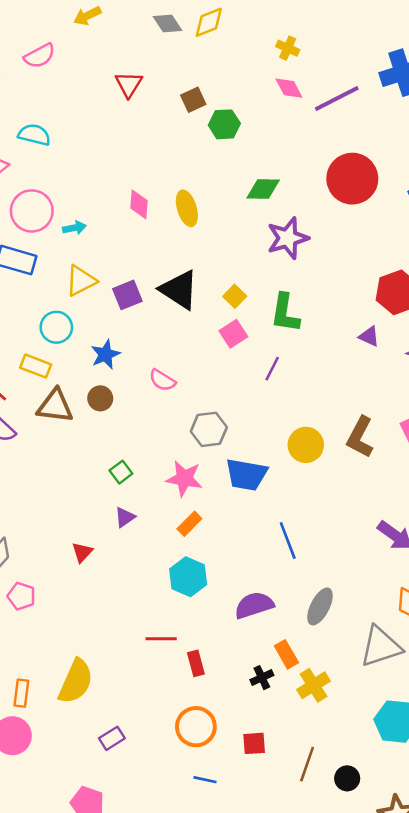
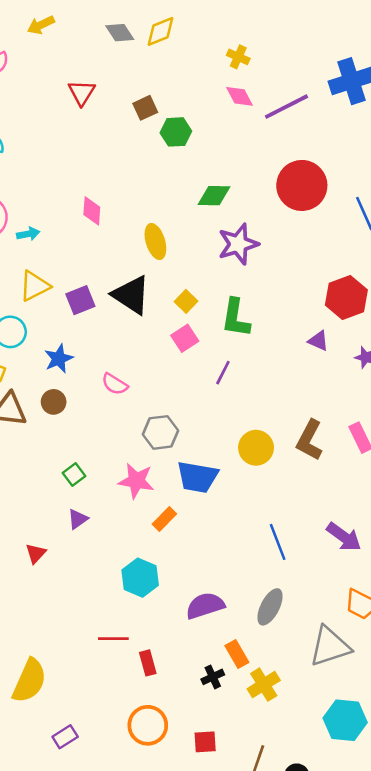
yellow ellipse: (187, 208) -> (155, 241), moved
orange rectangle: (189, 524) -> (164, 519), moved
blue line: (288, 541) -> (278, 542), moved

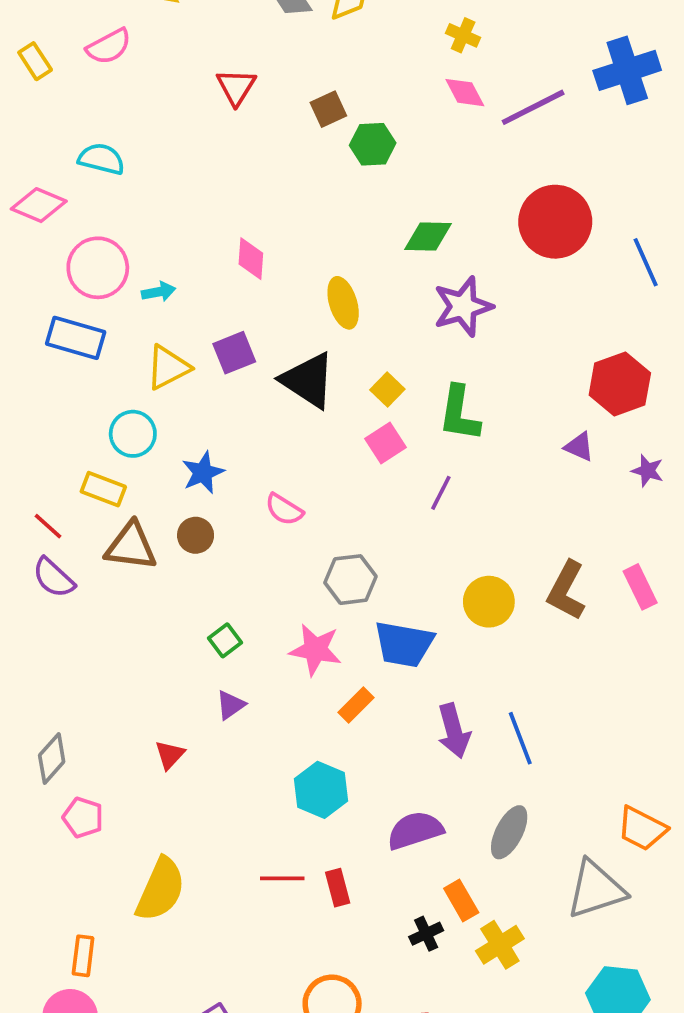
purple square: (80, 300) -> (234, 353), moved
purple arrow: (344, 537) -> (454, 731), moved, turned 39
red rectangle: (148, 663) -> (338, 888), moved
yellow semicircle: (29, 681) -> (160, 889), moved

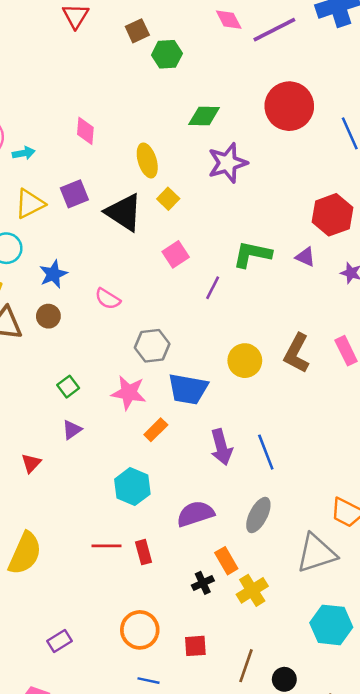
yellow square: (387, 390) -> (168, 199), moved
green L-shape: (459, 414) -> (252, 254), moved, turned 93

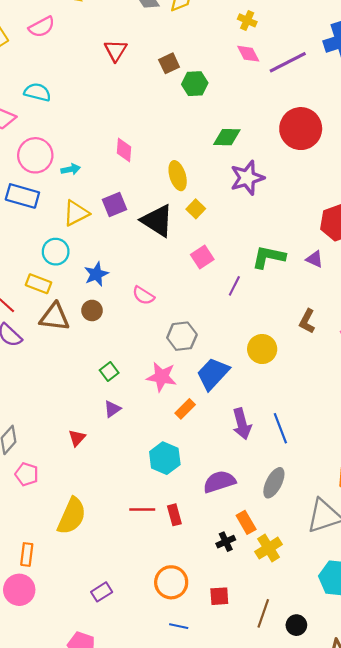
brown L-shape: (297, 353) -> (307, 321), moved, size x0.7
blue trapezoid: (188, 389) -> (213, 374), turned 123

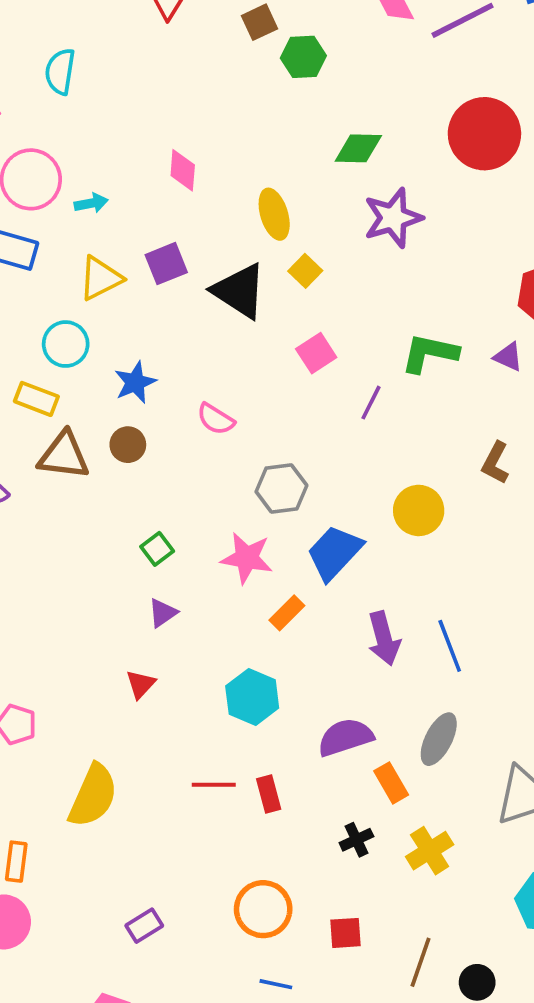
cyan semicircle: (37, 92) -> (60, 72), moved, turned -95
red triangle: (77, 438) -> (141, 684), moved
orange rectangle: (246, 522) -> (391, 783), moved

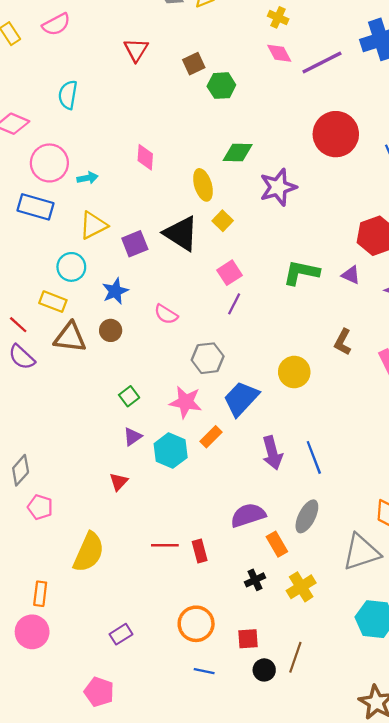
green diamond: (358, 148) -> (238, 153), moved
purple square: (166, 264) -> (135, 244), moved
purple line: (371, 403) -> (234, 304), moved
cyan hexagon: (252, 697) -> (171, 451), moved
black circle: (477, 982) -> (264, 670), moved

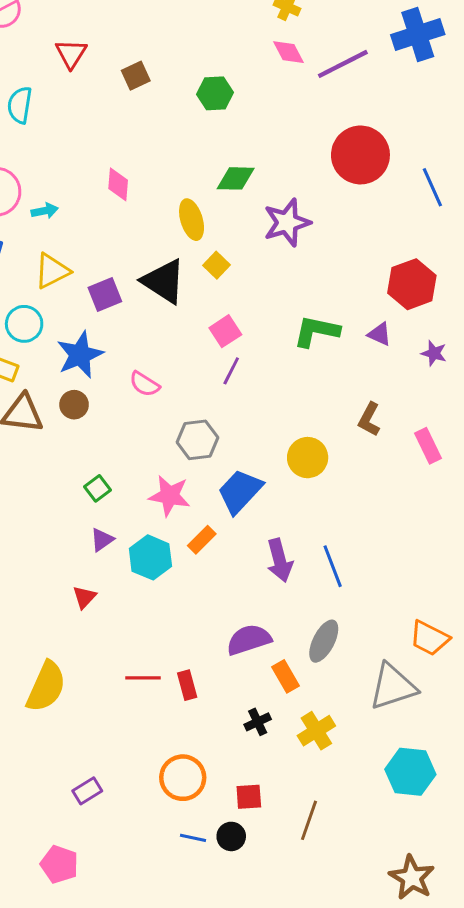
red triangle: (136, 50) -> (71, 54), moved
brown square: (194, 64) -> (136, 76), moved
blue star: (115, 291) -> (80, 355), size x1.4
black circle: (264, 670) -> (231, 836), moved

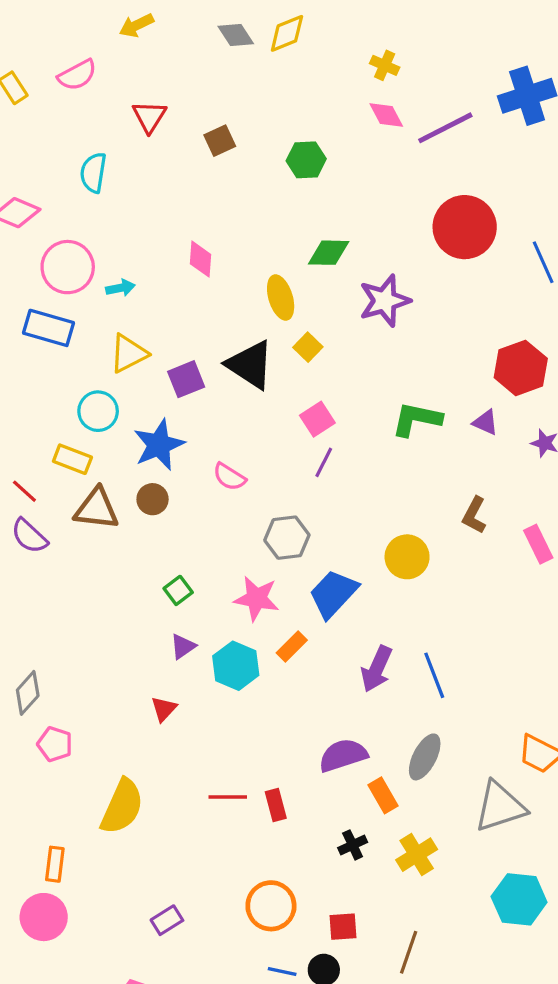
purple arrow: (280, 560) -> (377, 669), turned 39

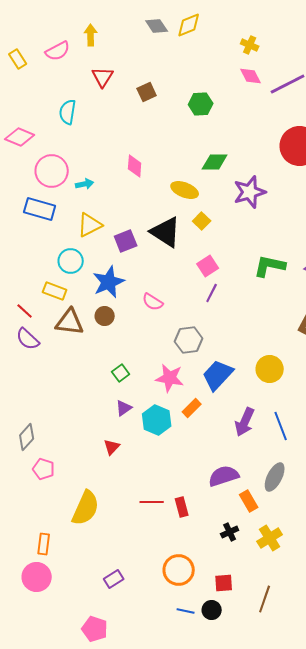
yellow arrow: (136, 25) -> (91, 35), moved, turned 115
yellow ellipse: (281, 298) -> (185, 190), turned -52
yellow circle: (407, 557) -> (270, 369), moved

